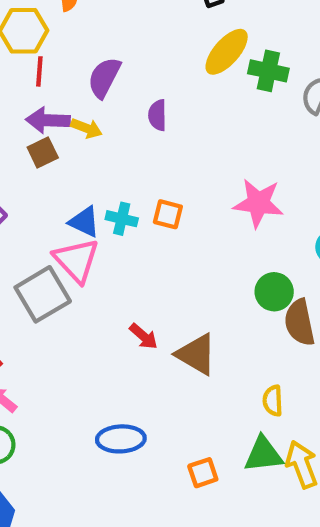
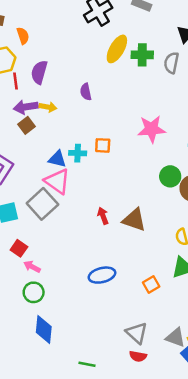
purple semicircle: (104, 78) -> (39, 72), moved
red arrow: (143, 336) -> (103, 216), turned -140

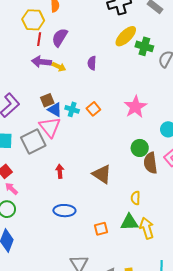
brown square: (27, 125) -> (47, 100), moved
pink star: (152, 129) -> (135, 107), turned 30
orange square: (103, 145) -> (93, 109), turned 32
red arrow: (103, 216) -> (60, 171), moved

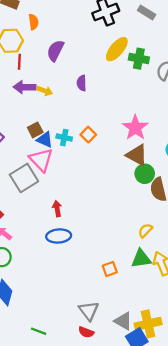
purple semicircle: (60, 37) -> (55, 51), moved
brown triangle: (102, 174) -> (137, 155), moved
yellow semicircle: (135, 198) -> (145, 231), turned 48
blue ellipse: (64, 211) -> (59, 236), moved

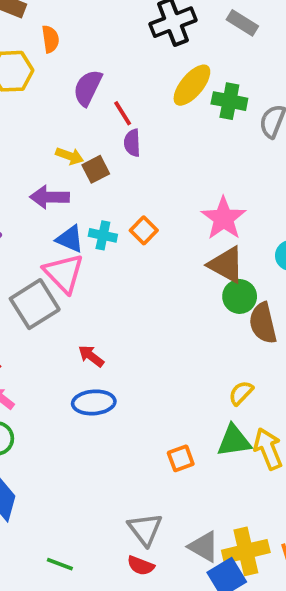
red line: (19, 62) -> (123, 113), moved, turned -35
purple arrow: (24, 87) -> (50, 197), moved
brown square: (35, 130) -> (96, 169), moved
red arrow: (57, 209) -> (91, 356), turned -42

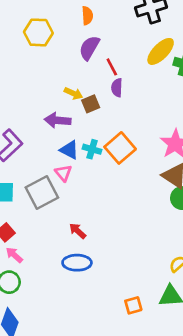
orange semicircle: (50, 39) -> (87, 16), moved
orange square: (144, 230) -> (120, 148), size x1.6
pink triangle: (64, 273) -> (63, 173), size x0.6

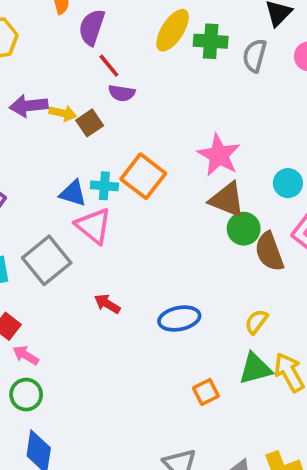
purple semicircle: (89, 48) -> (92, 27), moved
purple semicircle: (117, 88) -> (122, 93), turned -72
purple arrow: (58, 120) -> (29, 106), moved
pink triangle: (63, 173) -> (94, 226), moved, size x1.5
blue ellipse: (77, 263) -> (179, 319), moved

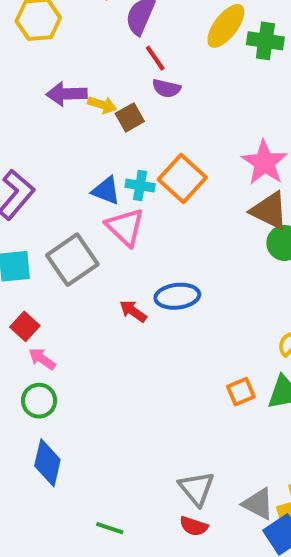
blue ellipse: (179, 319) -> (177, 296), moved
orange square: (206, 392) -> (241, 392), moved

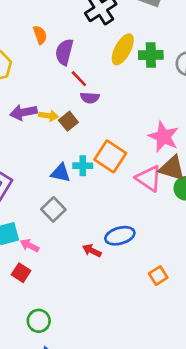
pink triangle: (125, 227) -> (149, 178), moved
gray square: (72, 260) -> (53, 209), moved, size x0.7
pink arrow: (42, 359) -> (30, 246), moved
orange square: (241, 392) -> (158, 276), moved

